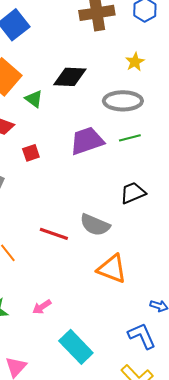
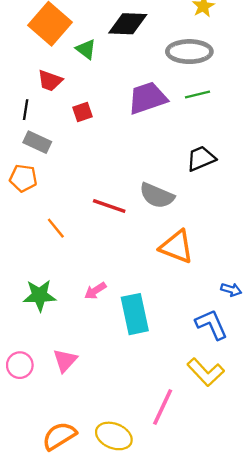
cyan rectangle: (76, 347) -> (135, 314), moved, turned 32

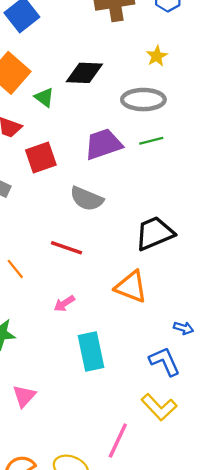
red square: (83, 112) -> (41, 158), size x1.6
black trapezoid: (201, 158) -> (155, 233), moved, size x1.4
gray semicircle: (157, 196) -> (87, 199), moved
pink arrow: (95, 291) -> (64, 303), moved

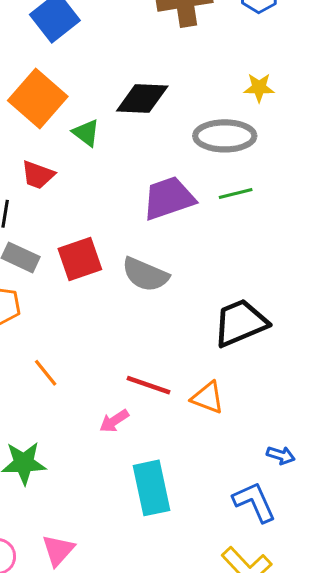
yellow star: (157, 56) -> (259, 88), moved, turned 30
red square: (41, 158) -> (80, 259), moved
red line: (67, 248) -> (148, 385), moved
orange triangle: (131, 287) -> (208, 398), size x0.7

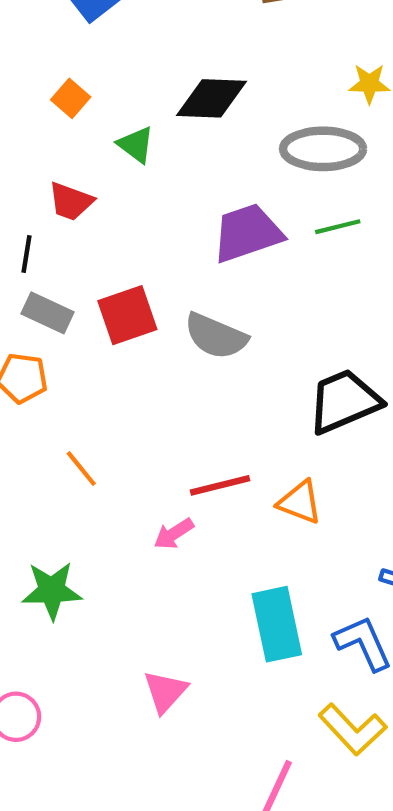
orange square: (38, 99) -> (71, 98), size x0.5
red line: (148, 385) -> (220, 485), turned -33
cyan rectangle: (152, 488) -> (277, 624), moved
pink triangle: (58, 550) -> (165, 692), moved

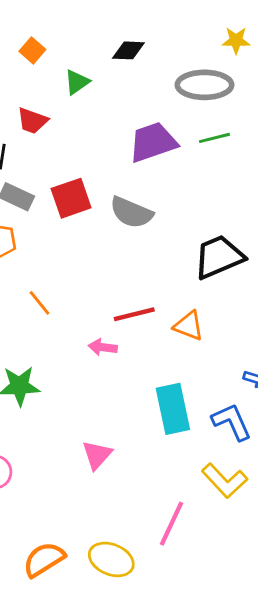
black diamond: (212, 98) -> (128, 50), size x0.7
green triangle: (136, 145) -> (77, 82), turned 48
pink arrow: (174, 534) -> (103, 347), turned 40

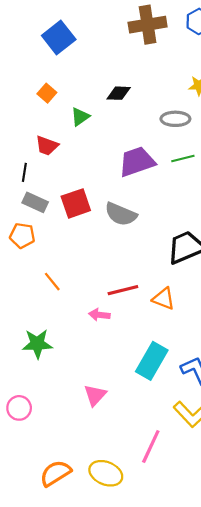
gray ellipse: (204, 85) -> (175, 119), size x0.7
cyan rectangle: (173, 409) -> (152, 361), turned 42

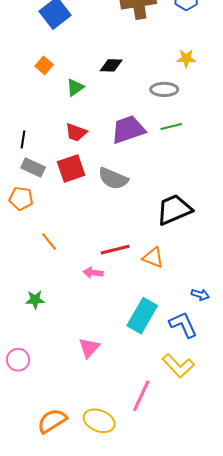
red trapezoid: (47, 146) -> (76, 132), moved
green star: (37, 344) -> (35, 300), size x0.7

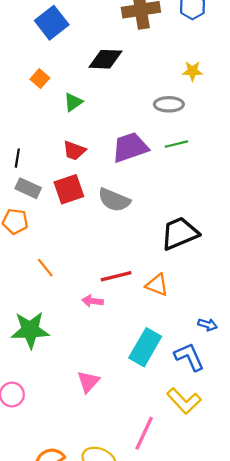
black diamond: (111, 65) -> (105, 59), moved, size x1.4
green star: (35, 300) -> (30, 330), size x1.8

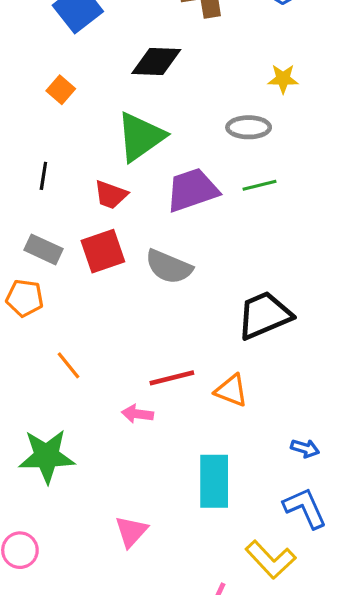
green triangle: (73, 102) -> (141, 137), moved, size x1.8
black line: (17, 158) -> (43, 176), moved
cyan rectangle: (145, 347) -> (214, 481), turned -30
blue L-shape: (189, 357) -> (305, 508), moved

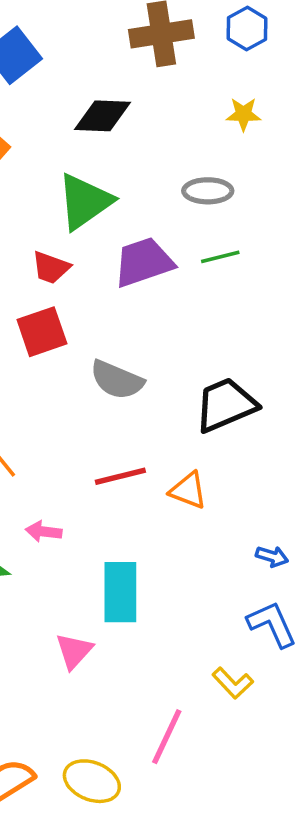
yellow star: (283, 79) -> (243, 114), moved
gray semicircle: (169, 267) -> (117, 380), moved
pink arrow: (137, 414) -> (44, 531), moved
cyan rectangle: (214, 481) -> (120, 592), moved
yellow L-shape: (271, 560) -> (233, 683), size x0.7

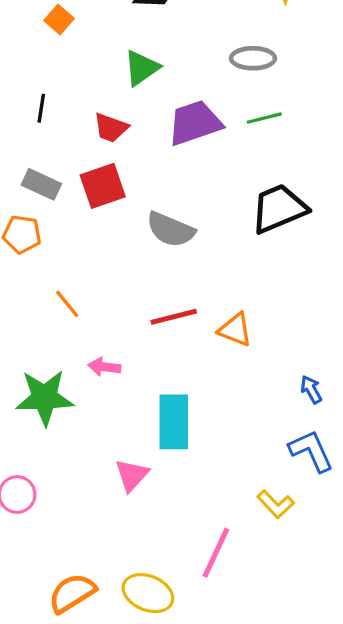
green triangle: (85, 202) -> (141, 68), size x0.7
black trapezoid: (226, 405) -> (279, 209), moved
blue arrow: (272, 556) -> (311, 389), turned -136

